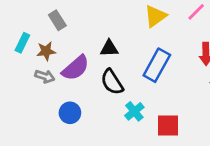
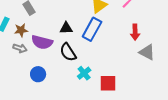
blue rectangle: (157, 65) -> (92, 29), moved
purple semicircle: (76, 68) -> (42, 42), turned 55

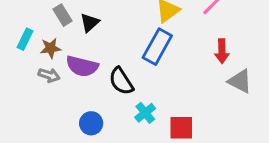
black triangle: (66, 28) -> (90, 23), moved, turned -40
blue circle: (38, 74) -> (91, 123), moved

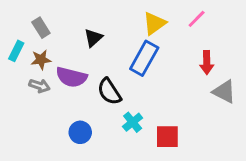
gray rectangle: (63, 15) -> (41, 28), moved
black triangle: (90, 23) -> (93, 38), moved

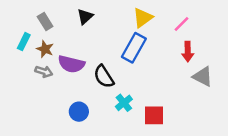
pink line: (197, 19) -> (181, 24), moved
black triangle: (93, 38) -> (85, 16), moved
brown star: (41, 60) -> (45, 49), turned 30

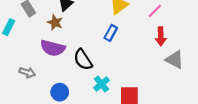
blue rectangle: (134, 48) -> (111, 33), size x0.6
brown star: (45, 49) -> (55, 22), moved
gray arrow: (44, 72) -> (27, 72), moved

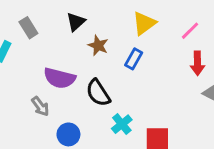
brown star: (55, 22) -> (98, 45), moved
gray arrow: (27, 72) -> (40, 106), moved, turned 35

